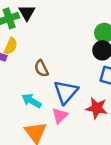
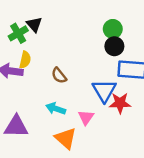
blue triangle: (66, 92) -> (104, 91), moved

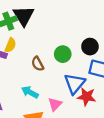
black triangle: (34, 24) -> (24, 16), size x1.5
green circle: (113, 29) -> (63, 54), moved

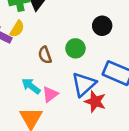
black circle: (90, 47) -> (102, 26), moved
pink triangle: (55, 104) -> (50, 94), moved

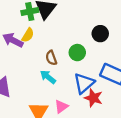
cyan arrow: (31, 86) -> (48, 77), moved
pink triangle: (50, 94) -> (61, 107), moved

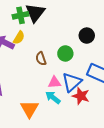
cyan arrow: (48, 77) -> (53, 97), moved
pink triangle: (61, 107) -> (54, 82), moved, turned 32

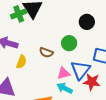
yellow semicircle: (19, 38) -> (21, 62), moved
brown semicircle: (41, 59) -> (46, 52), turned -40

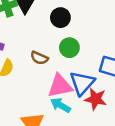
black circle: (87, 22) -> (60, 18), moved
pink triangle: (64, 73) -> (60, 86), size x1.5

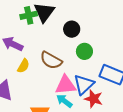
green circle: (69, 48) -> (84, 51), moved
brown semicircle: (39, 58) -> (51, 60), size x1.5

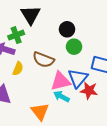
green cross: (29, 15) -> (16, 35), moved
black circle: (72, 29) -> (67, 29), moved

